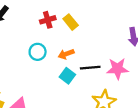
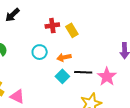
pink star: (118, 69) -> (107, 77), turned 30

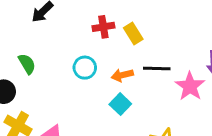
black line: (83, 72) -> (157, 69), moved
pink star: (107, 77) -> (190, 86), moved

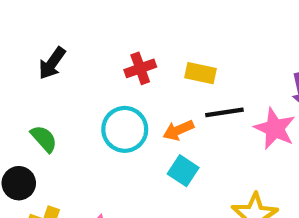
yellow rectangle: (133, 34) -> (201, 73), moved, turned -35
cyan circle: (85, 68) -> (125, 129), size x1.4

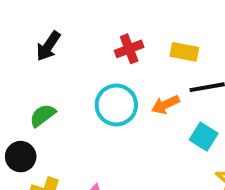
green semicircle: (44, 139) -> (43, 115), turned -84
cyan square: (183, 171) -> (204, 137), moved

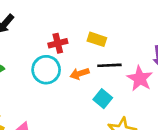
red cross: (129, 49) -> (58, 43), moved

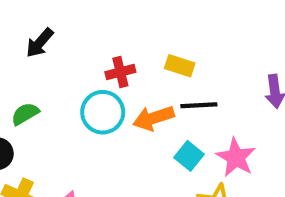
orange arrow: (80, 74) -> (154, 118), size x1.4
pink star: (140, 79) -> (236, 157), moved

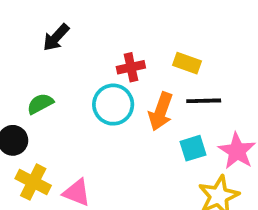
orange arrow: (154, 118) -> (161, 111), turned -54
cyan square: (189, 156) -> (193, 148), turned 32

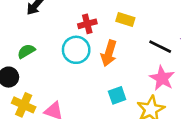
black line: (204, 101) -> (160, 47), moved, turned 30
cyan square: (193, 148) -> (117, 95), moved

